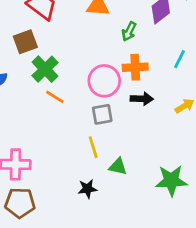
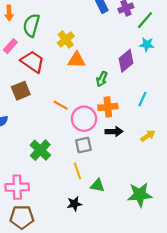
green cross: (45, 69) -> (40, 150), moved
orange line: (55, 97) -> (61, 105), moved

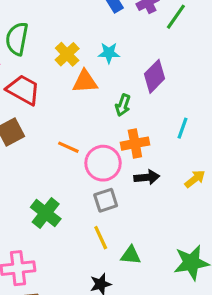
cyan star: (147, 44) -> (109, 53), moved

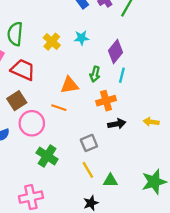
orange triangle: (85, 82) -> (69, 85), moved
cyan line: (182, 128) -> (122, 75), moved
pink circle: (103, 163) -> (32, 123), moved
yellow arrow: (195, 179) -> (151, 122), turned -128

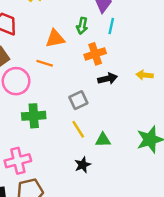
green cross: (47, 156) -> (34, 116), turned -35

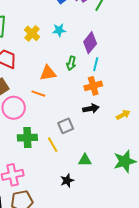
orange cross: (95, 54) -> (93, 86), moved
yellow arrow: (145, 75) -> (123, 115), moved, turned 144
yellow line: (78, 129) -> (53, 145), moved

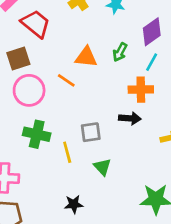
green triangle: (85, 160) -> (102, 167), moved, turned 32

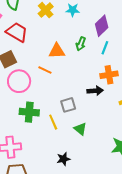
orange cross: (141, 90) -> (109, 75), moved

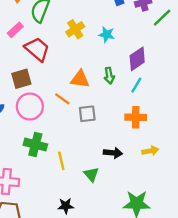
green arrow: (81, 44) -> (109, 76), turned -40
black arrow: (95, 91) -> (113, 153), moved
gray square: (68, 105) -> (87, 114), moved

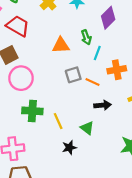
cyan line: (136, 85) -> (97, 53), moved
orange line: (62, 99) -> (93, 82), moved
black star: (66, 206) -> (69, 147), moved

